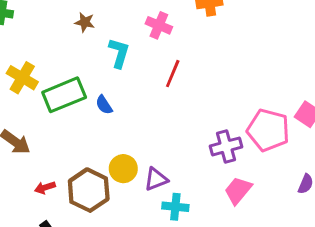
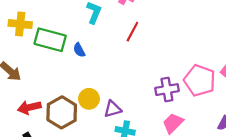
yellow cross: (22, 78) -> (20, 24), turned -30
green rectangle: (64, 95) -> (50, 40), turned 32
red arrow: (45, 188) -> (29, 107), size x1.5

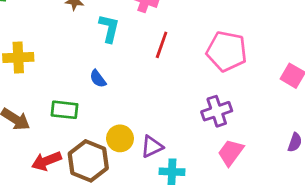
green rectangle: (50, 40) -> (64, 110), moved, size x0.7
pink pentagon: (200, 80) -> (227, 51), moved

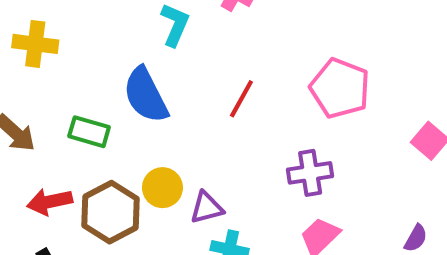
red line: (162, 45) -> (241, 99), moved
blue semicircle: (98, 79) -> (146, 95), size x2.0

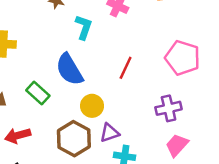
green rectangle: (89, 132) -> (38, 93), turned 30
yellow circle: (162, 188) -> (92, 106), moved
brown hexagon: (110, 212) -> (74, 139), moved

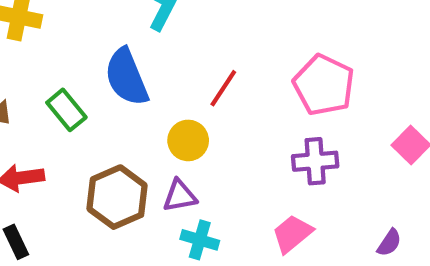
yellow circle: (92, 106) -> (188, 140), moved
purple cross: (169, 108) -> (315, 161), moved

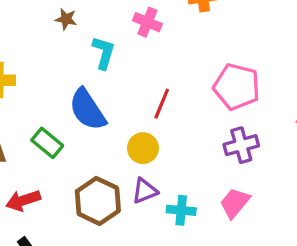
cyan cross: (200, 240) -> (181, 210), moved

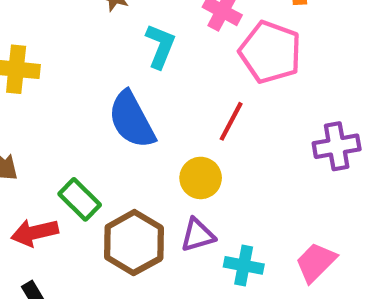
pink pentagon: (237, 87) -> (270, 52), moved
green rectangle: (47, 143) -> (80, 199), moved
purple cross: (241, 145) -> (337, 146), moved

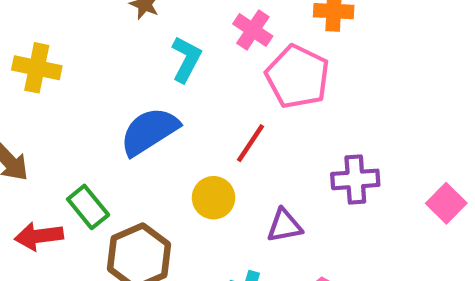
blue semicircle: (132, 120) -> (149, 131), turned 80
purple triangle: (198, 235) -> (284, 226), moved

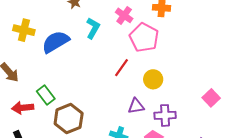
blue semicircle: (149, 131) -> (56, 42), moved
purple cross: (355, 179) -> (165, 115), moved
yellow circle: (214, 198) -> (153, 79), moved

